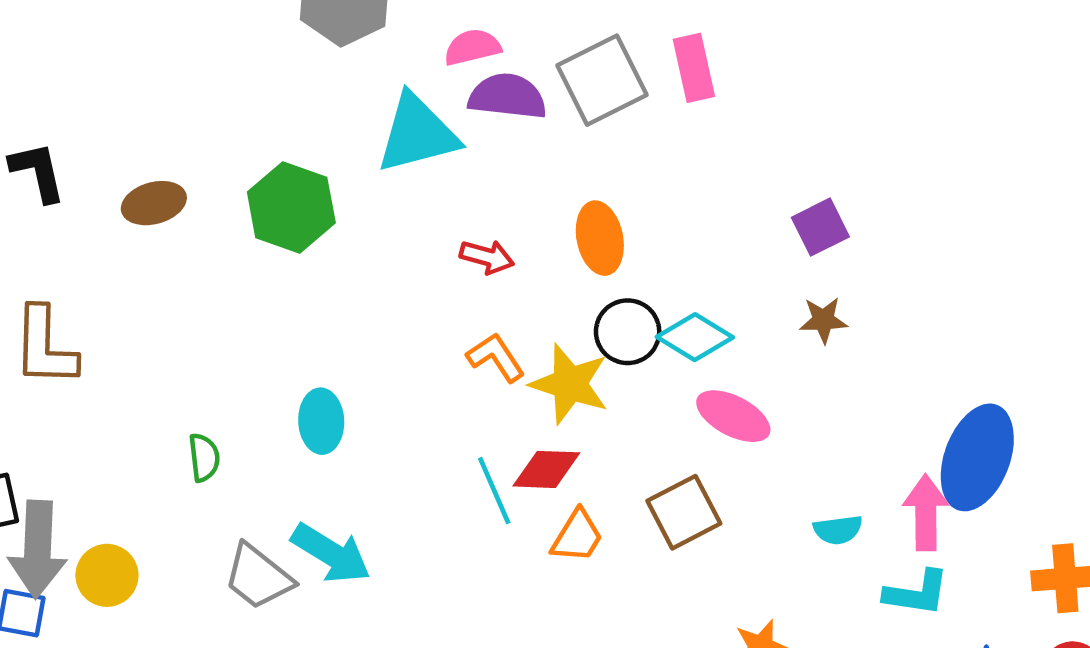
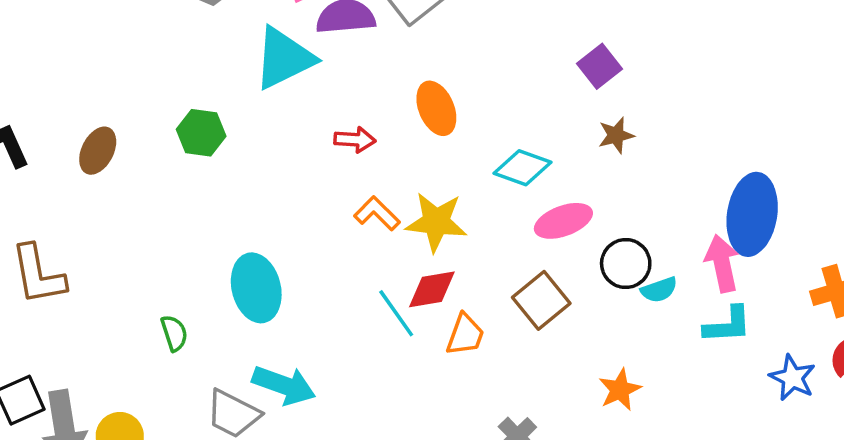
brown ellipse: (154, 203) -> (98, 151), turned -36
green hexagon: (291, 207) -> (201, 133), size x0.7
black circle: (628, 332) -> (626, 264), moved
pink ellipse: (733, 416) -> (563, 221), turned -36
cyan ellipse: (321, 421) -> (256, 288), size x1.4

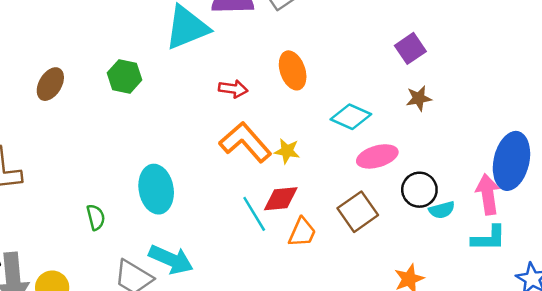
orange L-shape: (377, 213) -> (245, 142), size x1.6
yellow star: (436, 222) -> (287, 151), size x0.6

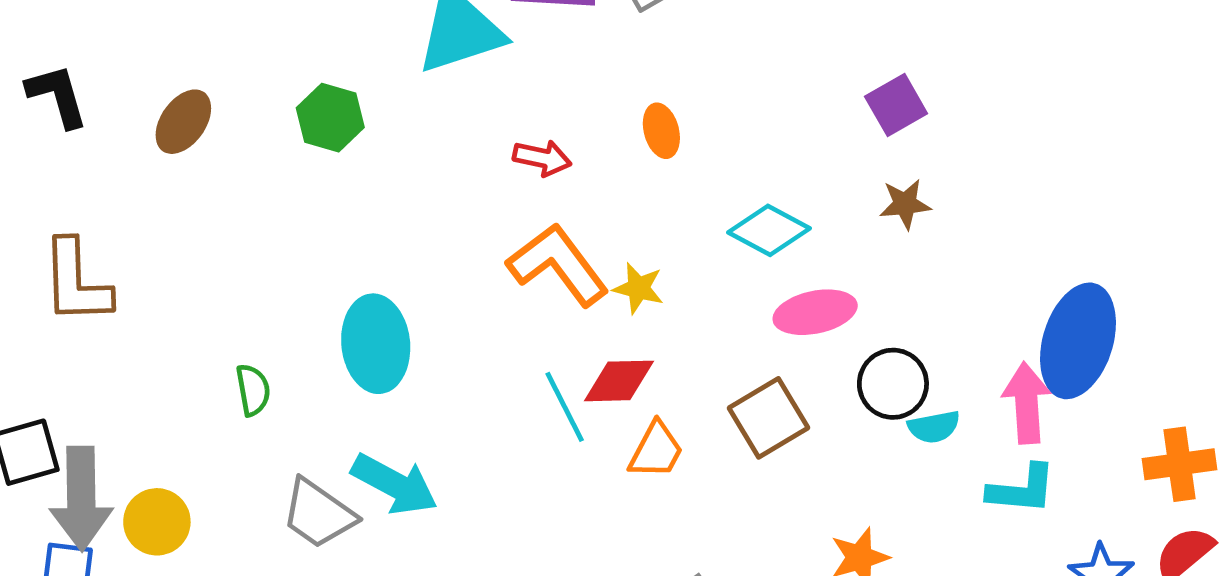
orange ellipse: (293, 70) -> (661, 131), size x0.7

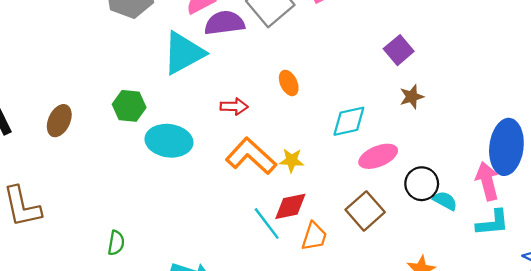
cyan diamond: (769, 230) -> (349, 121), turned -30
cyan ellipse: (376, 344) -> (169, 141), moved, turned -66
green semicircle: (253, 390) -> (116, 243), turned 30
cyan semicircle: (934, 427) -> (445, 201), turned -130

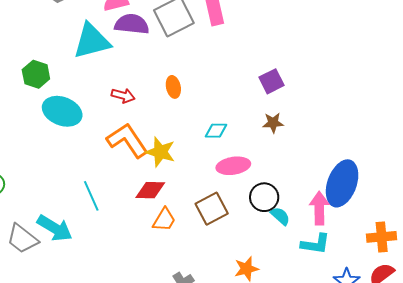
cyan diamond: (349, 121) -> (216, 131), size x0.7
yellow star: (292, 160) -> (160, 152), size x1.4
cyan line: (267, 224) -> (91, 196), moved

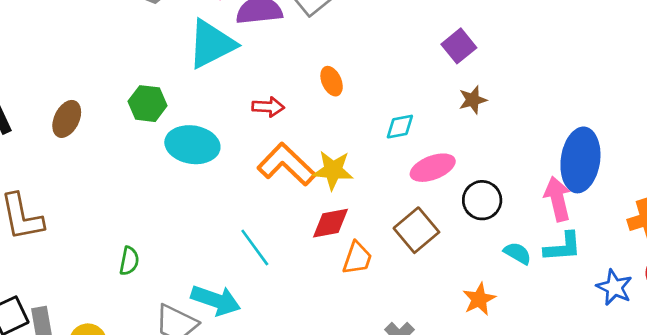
cyan semicircle: (280, 216) -> (517, 253), moved

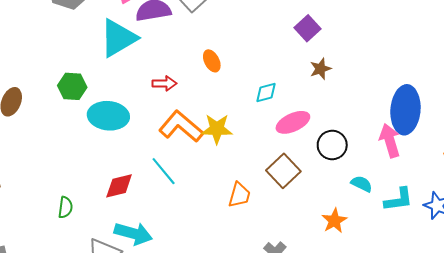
red diamond: (331, 223) -> (119, 186), moved
cyan line: (255, 247) -> (164, 171), moved
cyan L-shape: (563, 247) -> (399, 200), moved

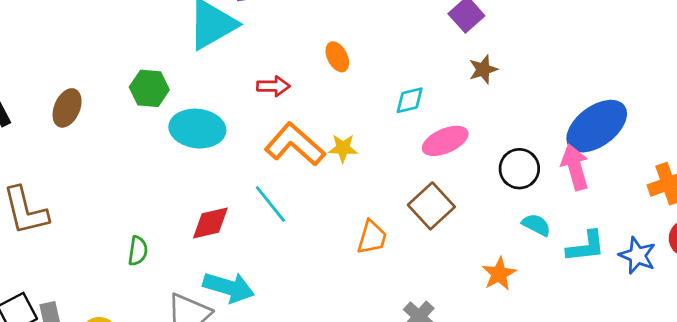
blue ellipse: (405, 110) -> (597, 126), turned 48
yellow star: (217, 129) -> (343, 148), size x0.7
black circle: (332, 145) -> (519, 169), moved

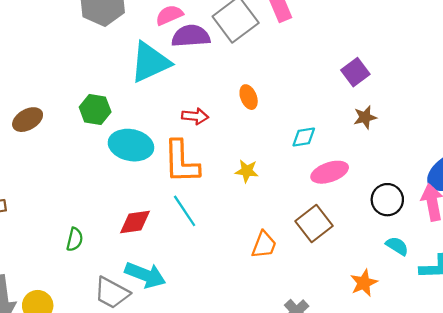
brown ellipse: (67, 108) -> (28, 120), turned 32
orange L-shape: (295, 144) -> (181, 162), moved, turned -138

